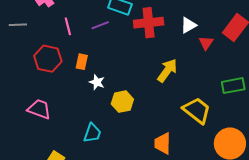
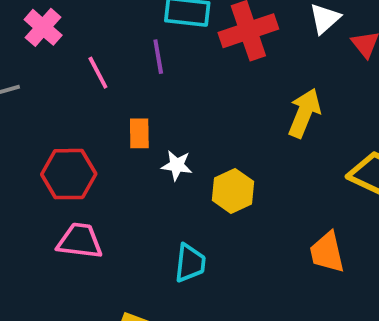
purple line: (100, 25) -> (158, 57), turned -66
red hexagon: (48, 59) -> (69, 174), moved

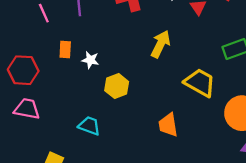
white star: (177, 165) -> (90, 60), moved
cyan trapezoid: (190, 263) -> (89, 126), turned -80

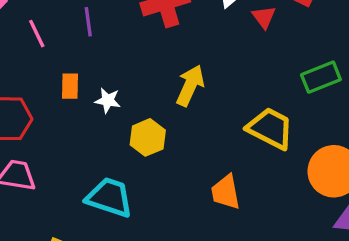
yellow arrow: (161, 44) -> (190, 85), moved
cyan trapezoid: (89, 126) -> (109, 197), size x1.4

